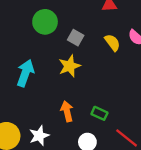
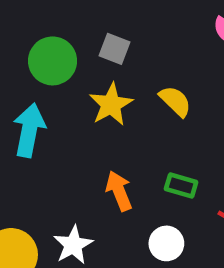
green circle: (45, 22) -> (53, 61), moved
yellow semicircle: (112, 43) -> (175, 101), moved

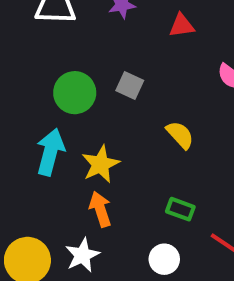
yellow star: (111, 104) -> (101, 164), moved
orange arrow: (119, 191) -> (100, 209), moved

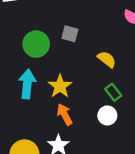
green rectangle: (180, 209) -> (113, 92), moved, turned 42
white circle: (164, 259) -> (107, 116), moved

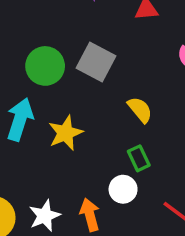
gray square: (70, 34) -> (96, 62), size x1.5
orange arrow: (65, 114) -> (90, 215), moved

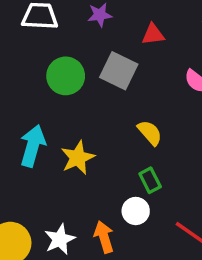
gray square: (96, 62) -> (119, 71), moved
green circle: (45, 66) -> (66, 76), moved

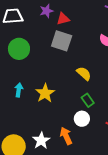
red triangle: (153, 34) -> (63, 19), moved
green circle: (66, 76) -> (19, 49), moved
cyan arrow: (33, 146) -> (19, 90), size x0.6

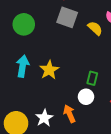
yellow semicircle: (84, 73) -> (95, 28), moved
cyan arrow: (19, 90) -> (23, 66), size x1.5
green rectangle: (88, 100) -> (92, 78), turned 48

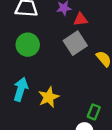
gray square: (67, 17) -> (75, 43), turned 30

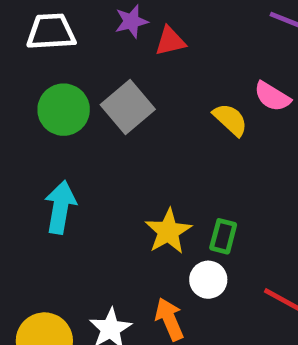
gray square: (75, 43) -> (128, 107), moved
yellow star: (49, 97) -> (168, 231), moved

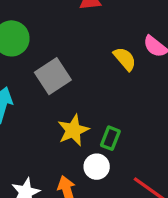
gray square: (128, 107) -> (53, 76), moved

